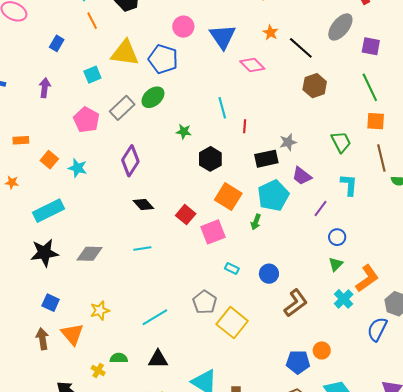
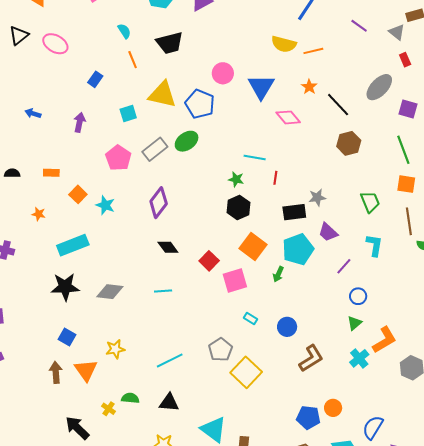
cyan line: (222, 108) -> (255, 157), turned -70
green star: (184, 132) -> (236, 179), moved
blue semicircle: (377, 329) -> (373, 427), moved

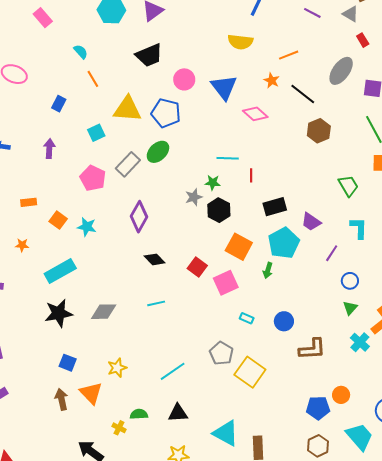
black trapezoid: (170, 43) -> (149, 55), moved
orange line: (313, 51) -> (289, 55), moved
gray star: (317, 197) -> (194, 197), moved
brown L-shape: (311, 358) -> (312, 349), turned 36

